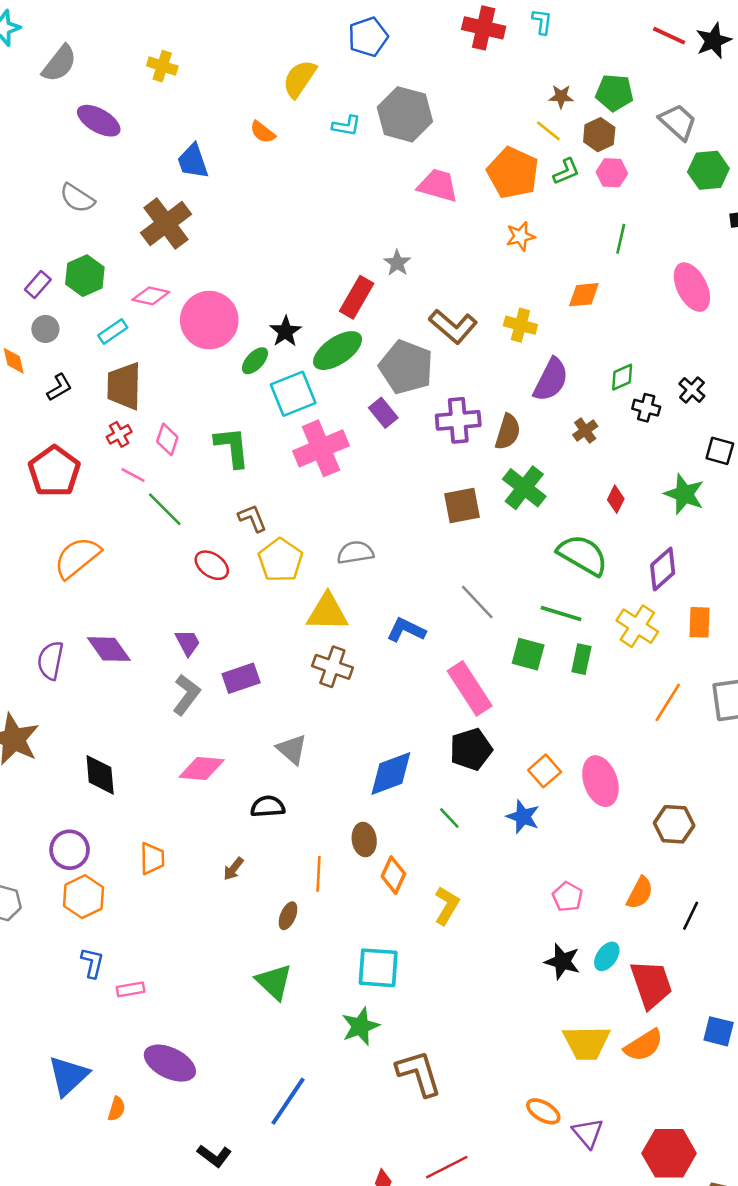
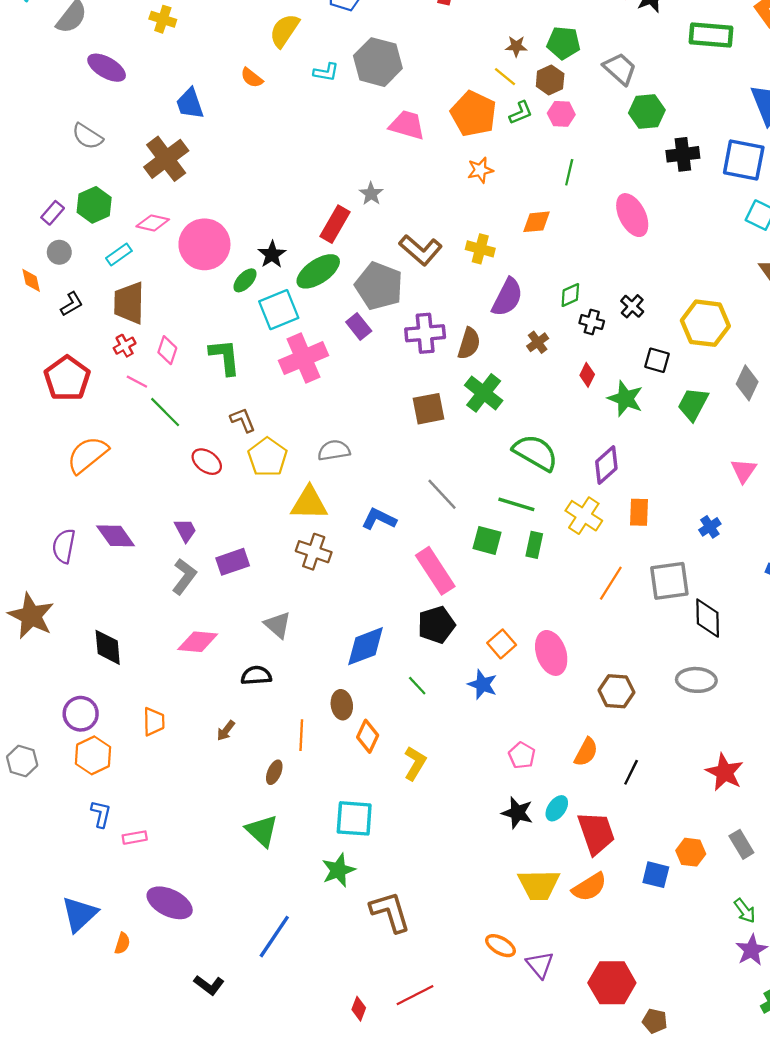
red diamond: (616, 499) -> (587, 375), moved

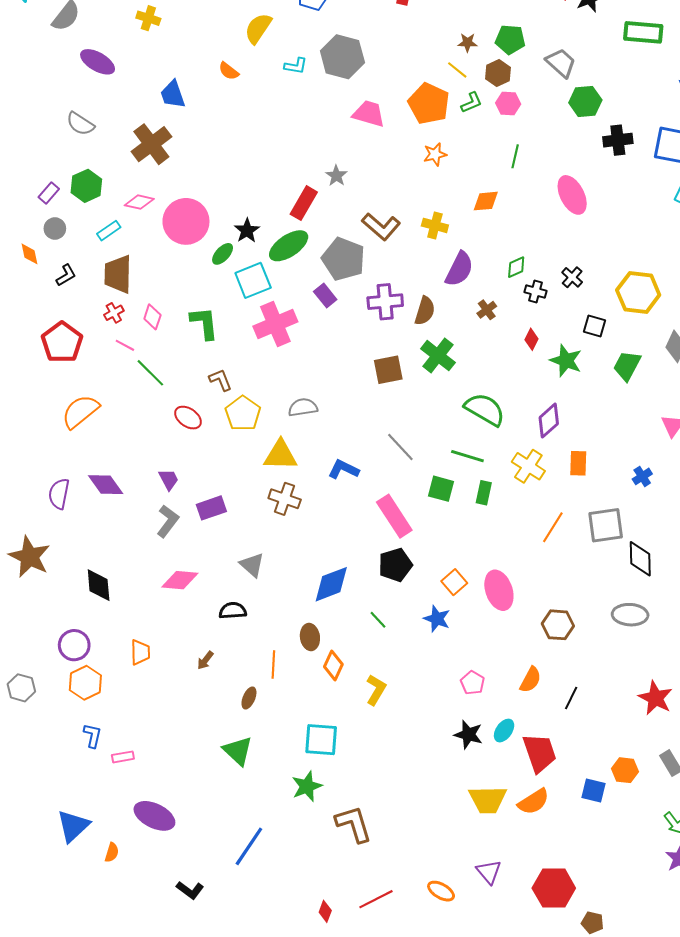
orange ellipse: (501, 946) -> (441, 891), moved

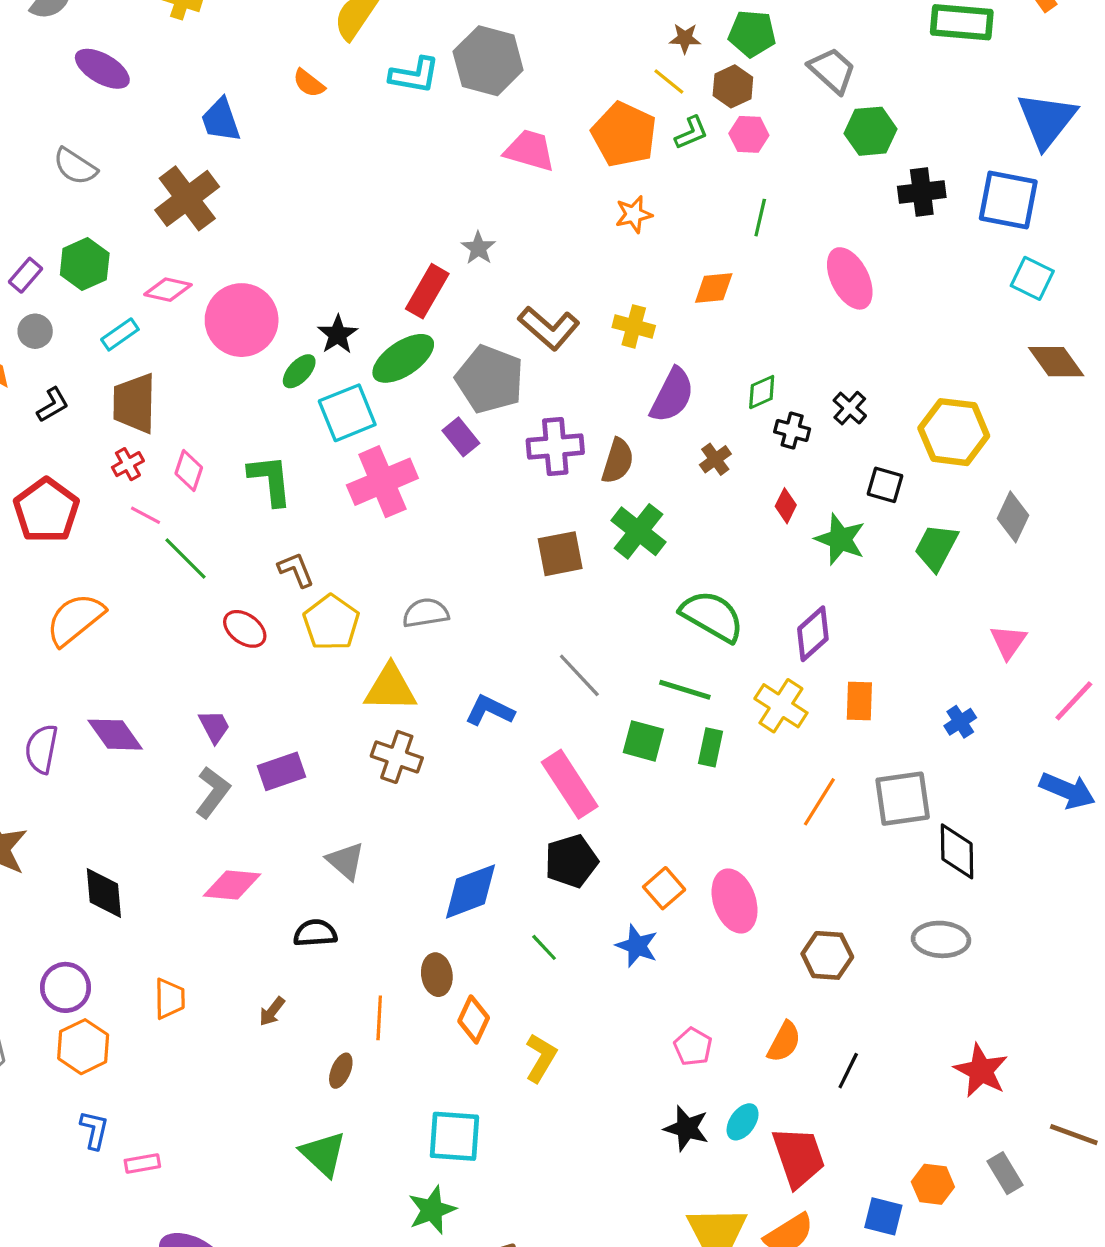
cyan L-shape: (296, 66) -> (414, 75), size x1.4

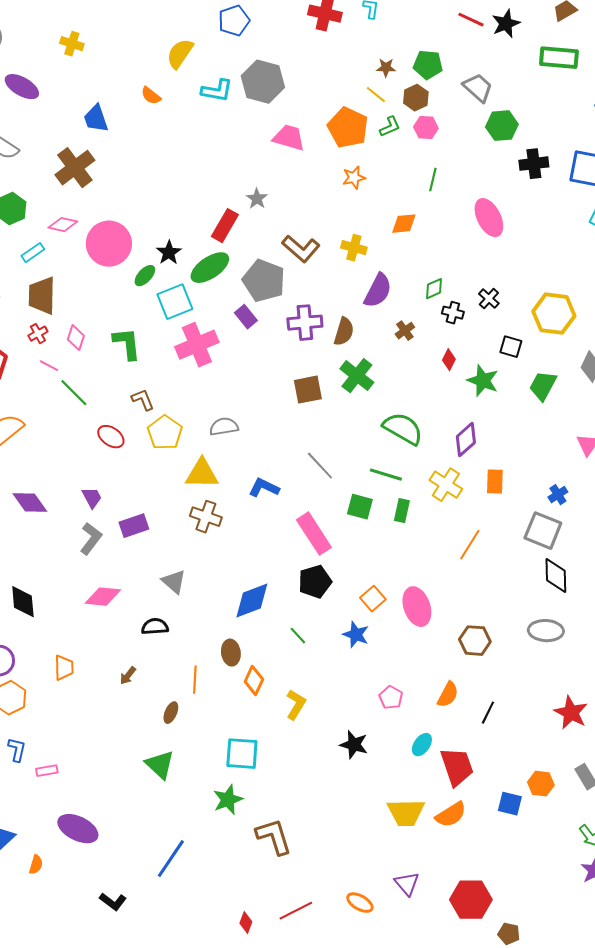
gray square: (903, 799) -> (543, 531), moved, turned 30
black star: (687, 1128) -> (354, 745), moved

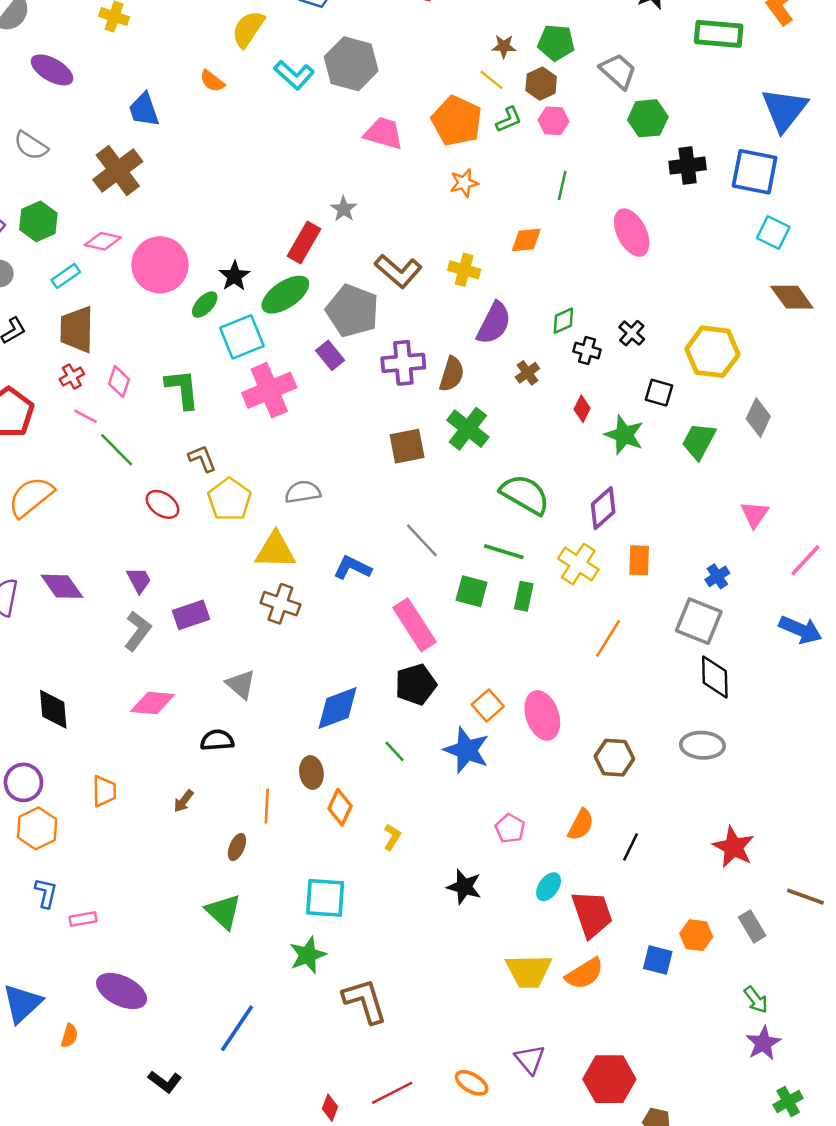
cyan L-shape: (217, 91) -> (294, 75), turned 32
blue star: (356, 635) -> (467, 750), size x1.4
yellow L-shape: (296, 705) -> (392, 837), size x0.7

